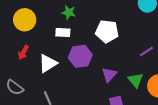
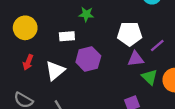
green star: (69, 12) -> (86, 14), moved
white pentagon: (107, 31) -> (130, 34), moved
purple triangle: (109, 75) -> (136, 59), moved, turned 49

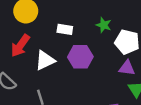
green star: (86, 14) -> (104, 25), moved
red arrow: (28, 62) -> (20, 46), size x1.5

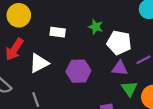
purple hexagon: (80, 57) -> (78, 71), moved

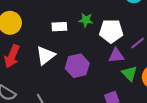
white rectangle: (58, 32) -> (59, 27), moved
white triangle: (39, 63) -> (46, 55), moved

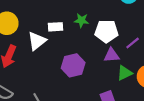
white triangle: (46, 55) -> (37, 41), moved
green triangle: (129, 73) -> (124, 73), turned 49

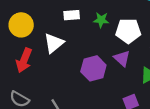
white rectangle: (55, 27) -> (72, 15), moved
purple triangle: (112, 55) -> (122, 58), moved, turned 49

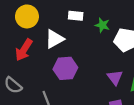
purple triangle: (122, 58) -> (115, 77), moved
purple hexagon: (93, 68) -> (65, 68), moved

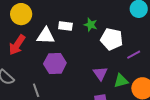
white rectangle: (76, 16) -> (65, 26), moved
white triangle: (54, 39) -> (46, 36), turned 30

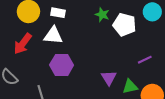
green star: (91, 25) -> (102, 15), moved
white rectangle: (65, 26) -> (58, 13), moved
white pentagon: (112, 39) -> (124, 25), moved

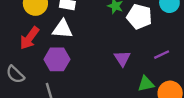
purple hexagon: (62, 65) -> (57, 59), moved
purple triangle: (109, 78) -> (122, 58), moved

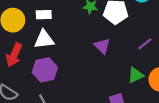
purple triangle: (122, 58) -> (102, 46), moved

